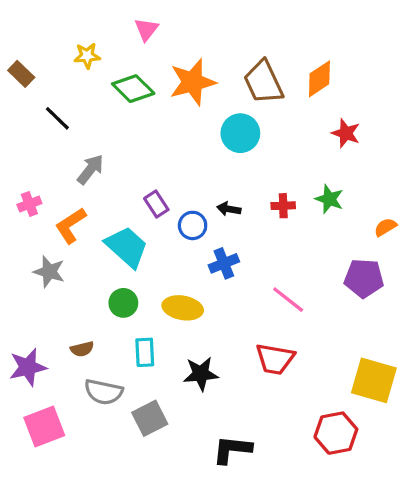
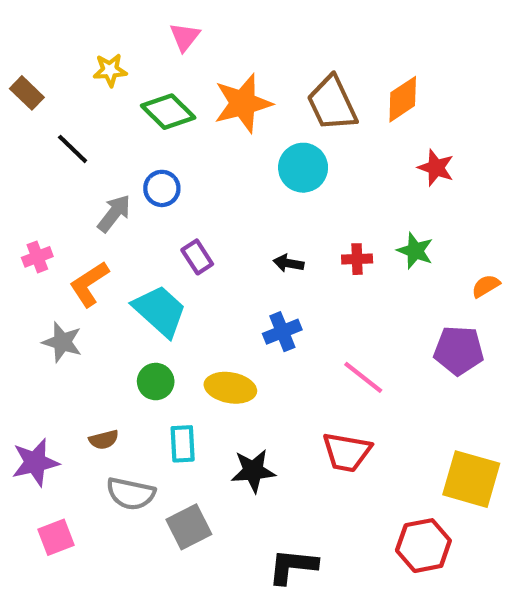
blue circle: (193, 225) -> (162, 188), moved
pink square: (44, 426) -> (56, 537), size x0.7

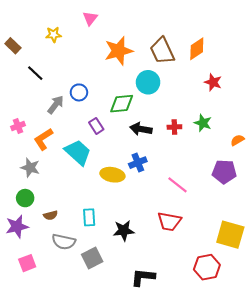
green diamond: (168, 112) -> (122, 104), moved, turned -50
black arrow: (289, 263) -> (141, 129), size x1.5
green circle: (156, 382) -> (25, 198), moved
yellow ellipse: (230, 388) -> (112, 175), moved

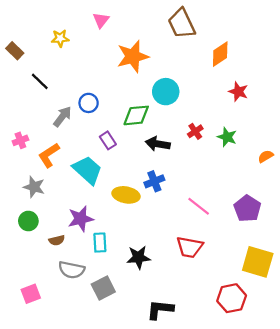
brown trapezoid: (162, 51) -> (182, 23), moved
red cross: (174, 127) -> (195, 131), moved, turned -32
purple pentagon: (224, 172) -> (247, 209), moved, turned 30
purple star: (17, 227) -> (81, 219), moved

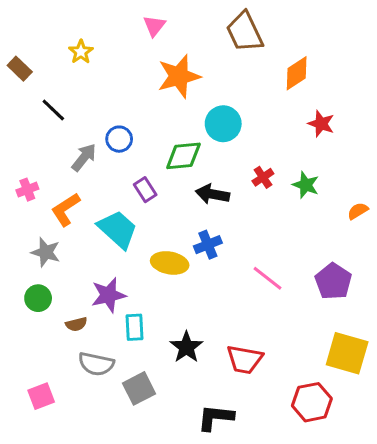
pink triangle: (101, 20) -> (154, 26), moved
yellow star: (60, 38) -> (81, 52), turned -30
red trapezoid: (190, 247) -> (245, 359), moved
black star: (138, 257) -> (186, 347), turned -30

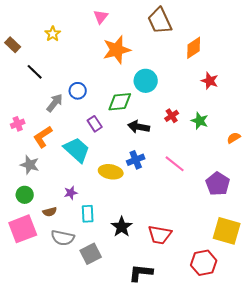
pink line: (268, 278) -> (175, 164), moved
purple star: (108, 295) -> (71, 193), size x0.6
pink square: (41, 396) -> (23, 229), moved, size x1.6

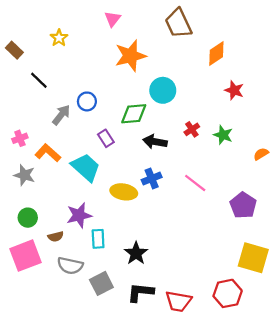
orange L-shape: (43, 137) -> (48, 153), turned 75
gray star: (30, 165) -> (24, 175), moved
purple star: (71, 193) -> (79, 215), size x1.6
red trapezoid: (160, 235) -> (178, 301), moved
black L-shape: (141, 273) -> (140, 292), moved

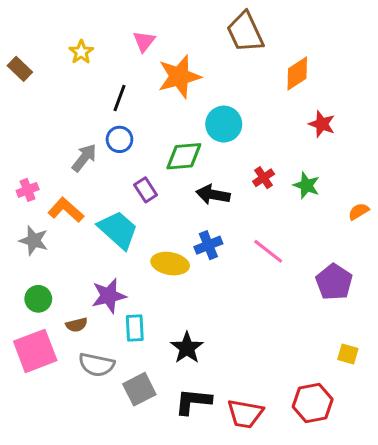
pink triangle: (113, 19) -> (144, 41), moved
black line: (39, 80) -> (120, 98), moved, turned 66
yellow square: (253, 258) -> (348, 354), size x0.5

